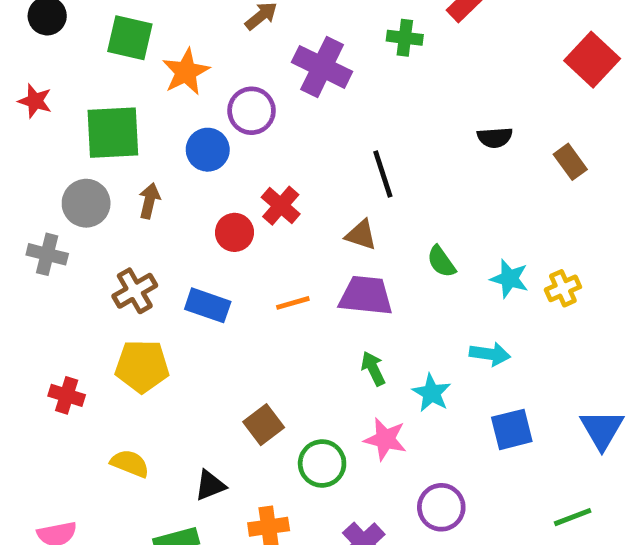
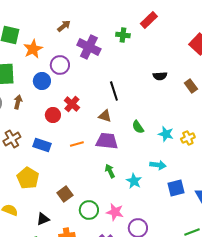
yellow pentagon: (142, 366) -> (28, 178), moved, turned 30
blue square: (512, 429) -> (176, 188), moved
pink star: (385, 439) -> (115, 212), moved

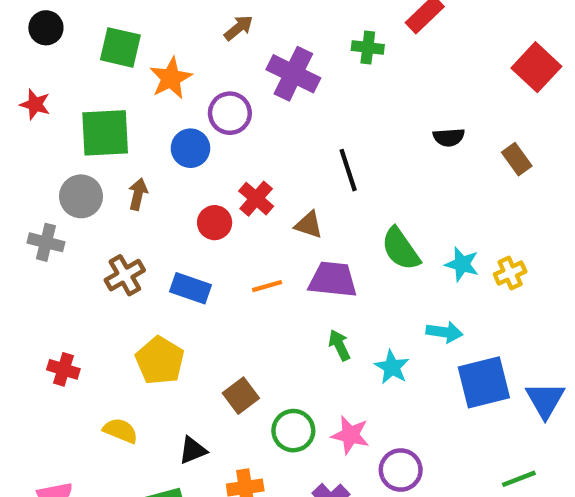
brown triangle: (105, 116) -> (309, 225), moved
green semicircle: (138, 127) -> (401, 249), size x1.5
blue square: (176, 188) -> (484, 382), size x1.4

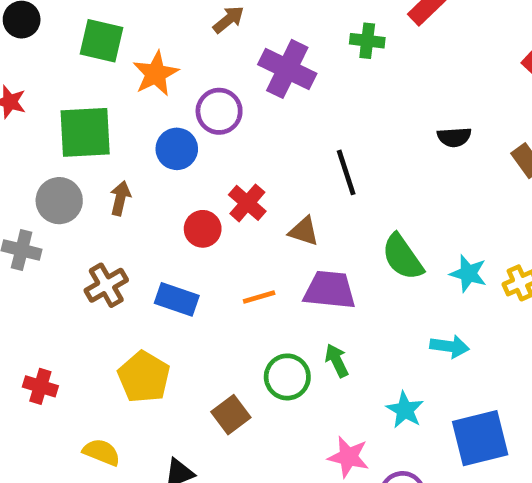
cyan star: (392, 367) -> (405, 410), moved
blue square: (484, 382) -> (480, 438), moved
green circle: (293, 431) -> (287, 377), moved

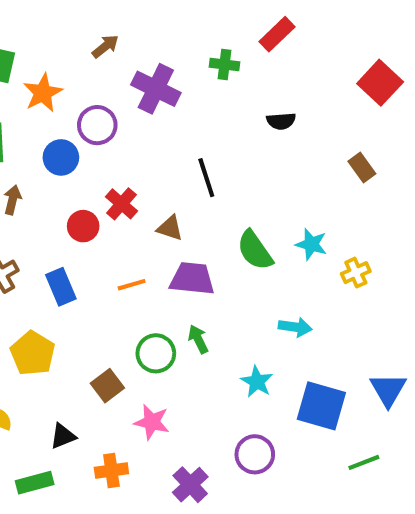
black semicircle: (454, 137) -> (281, 121), moved
cyan star: (468, 274) -> (311, 244), moved
blue rectangle: (177, 299) -> (61, 287), turned 48
blue square: (480, 438) -> (321, 406), turned 30
pink star: (348, 457) -> (152, 422), moved

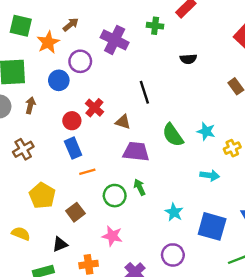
brown arrow: (105, 46) -> (71, 25), moved
orange line: (132, 285) -> (87, 172), moved
blue rectangle: (61, 287) -> (73, 148), moved
cyan arrow: (295, 327) -> (210, 175), moved
brown square: (107, 386) -> (75, 212), moved

